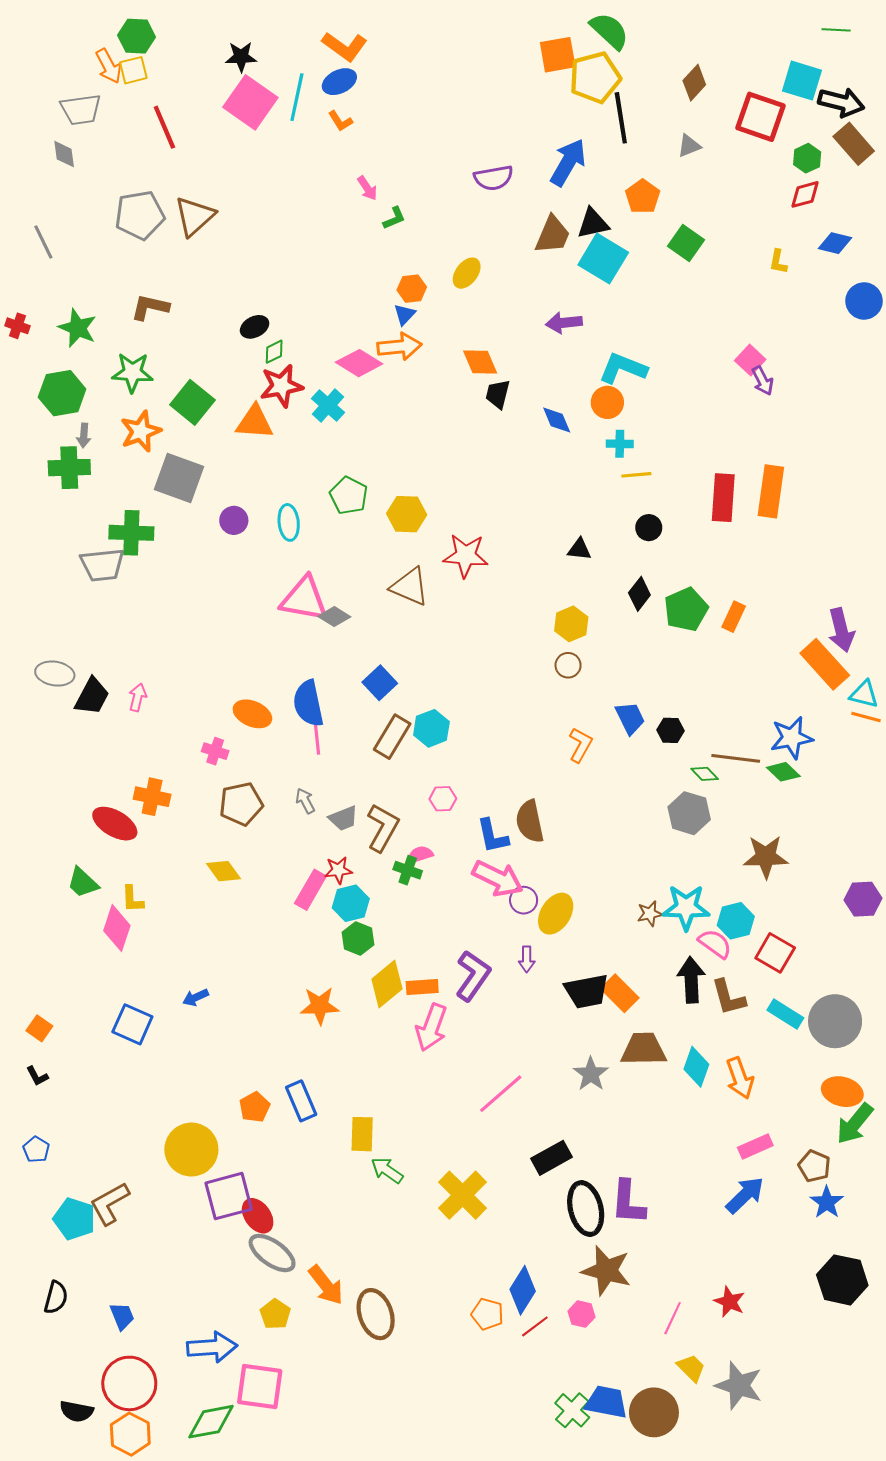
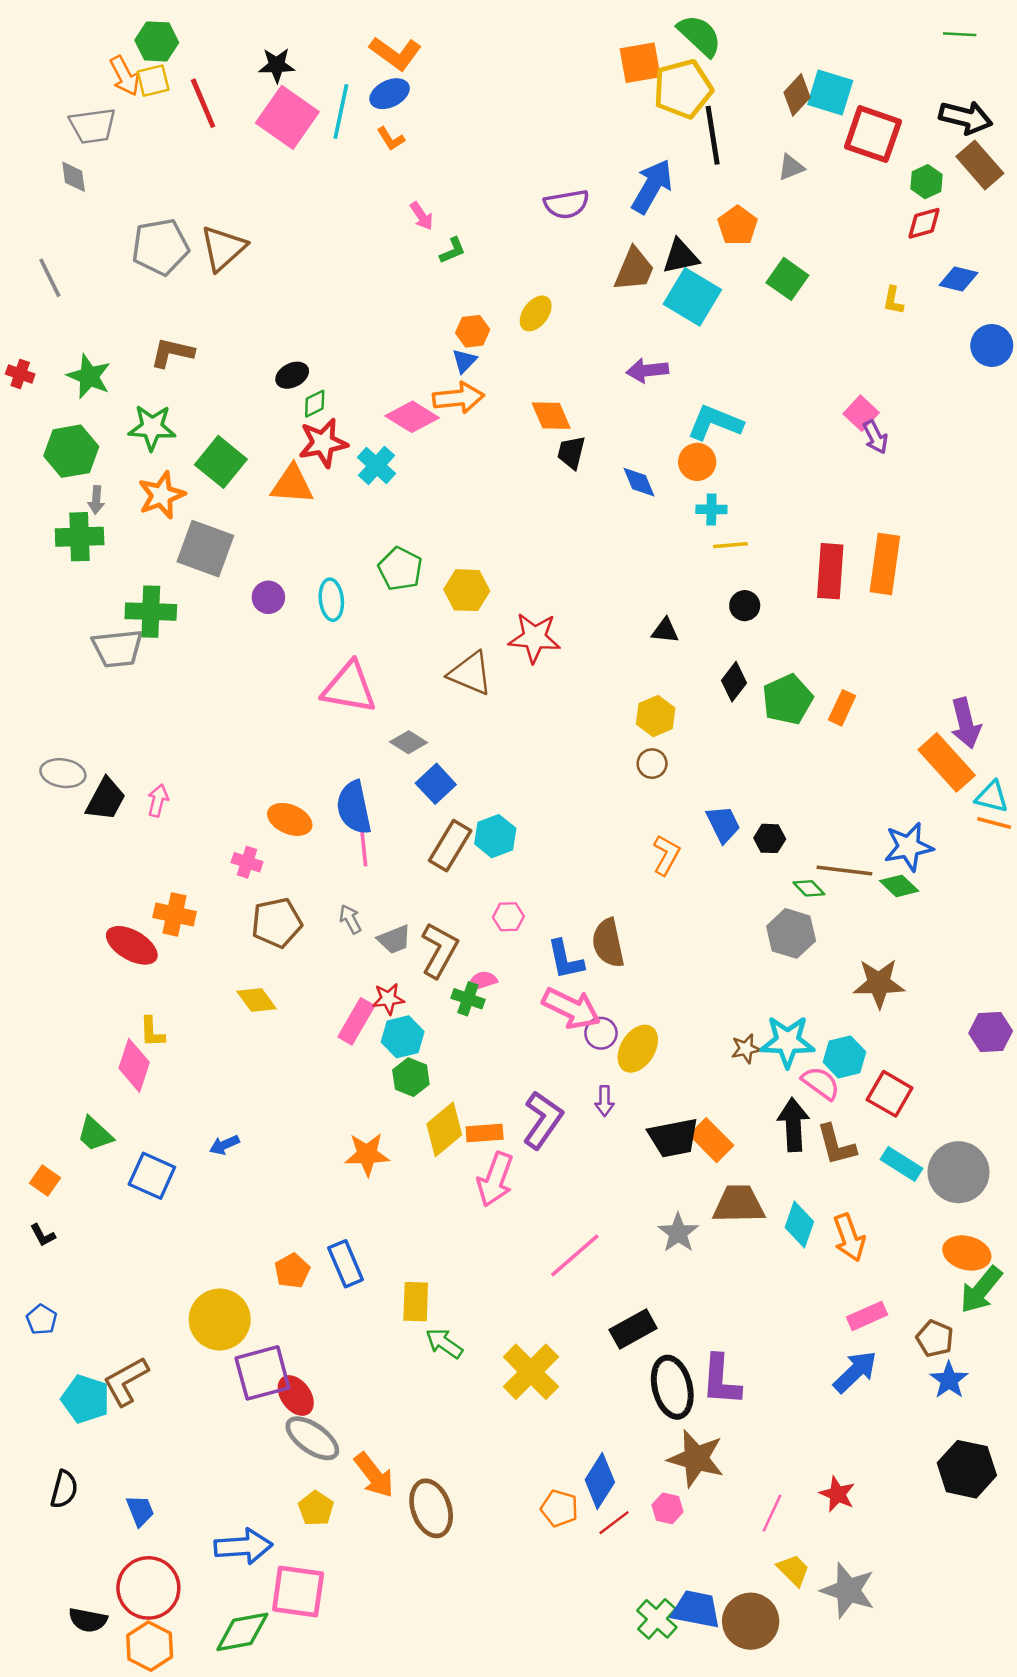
cyan square: (802, 81) -> (830, 92), moved
red line: (164, 127) -> (203, 103), moved
gray diamond: (334, 617) -> (409, 742), moved
green trapezoid: (83, 883) -> (95, 1134), moved

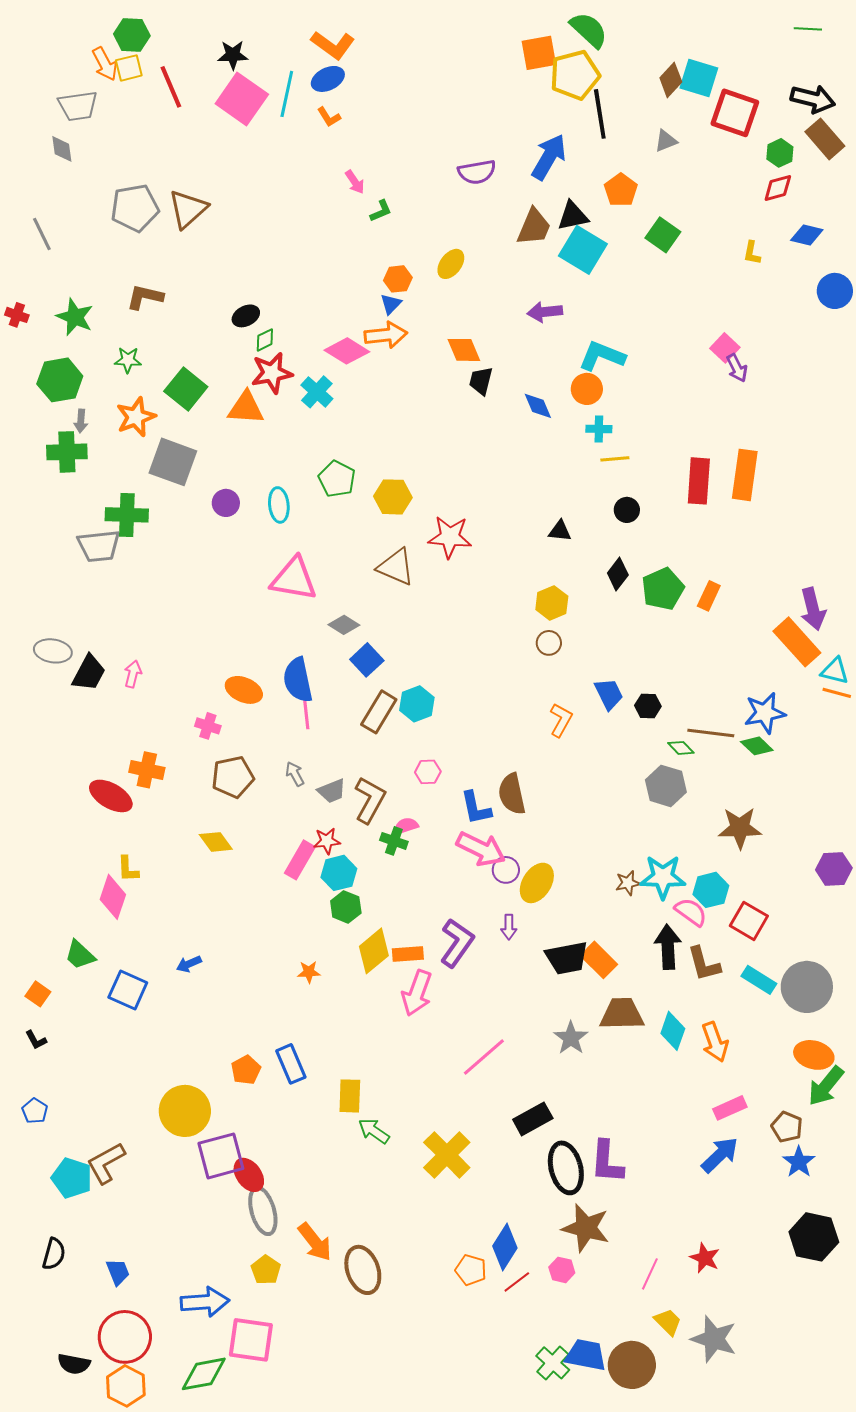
green star: (152, 427) -> (128, 360), size x0.7
orange star: (367, 1154) -> (309, 972), size x0.6
gray ellipse: (312, 1438) -> (263, 1211), turned 39

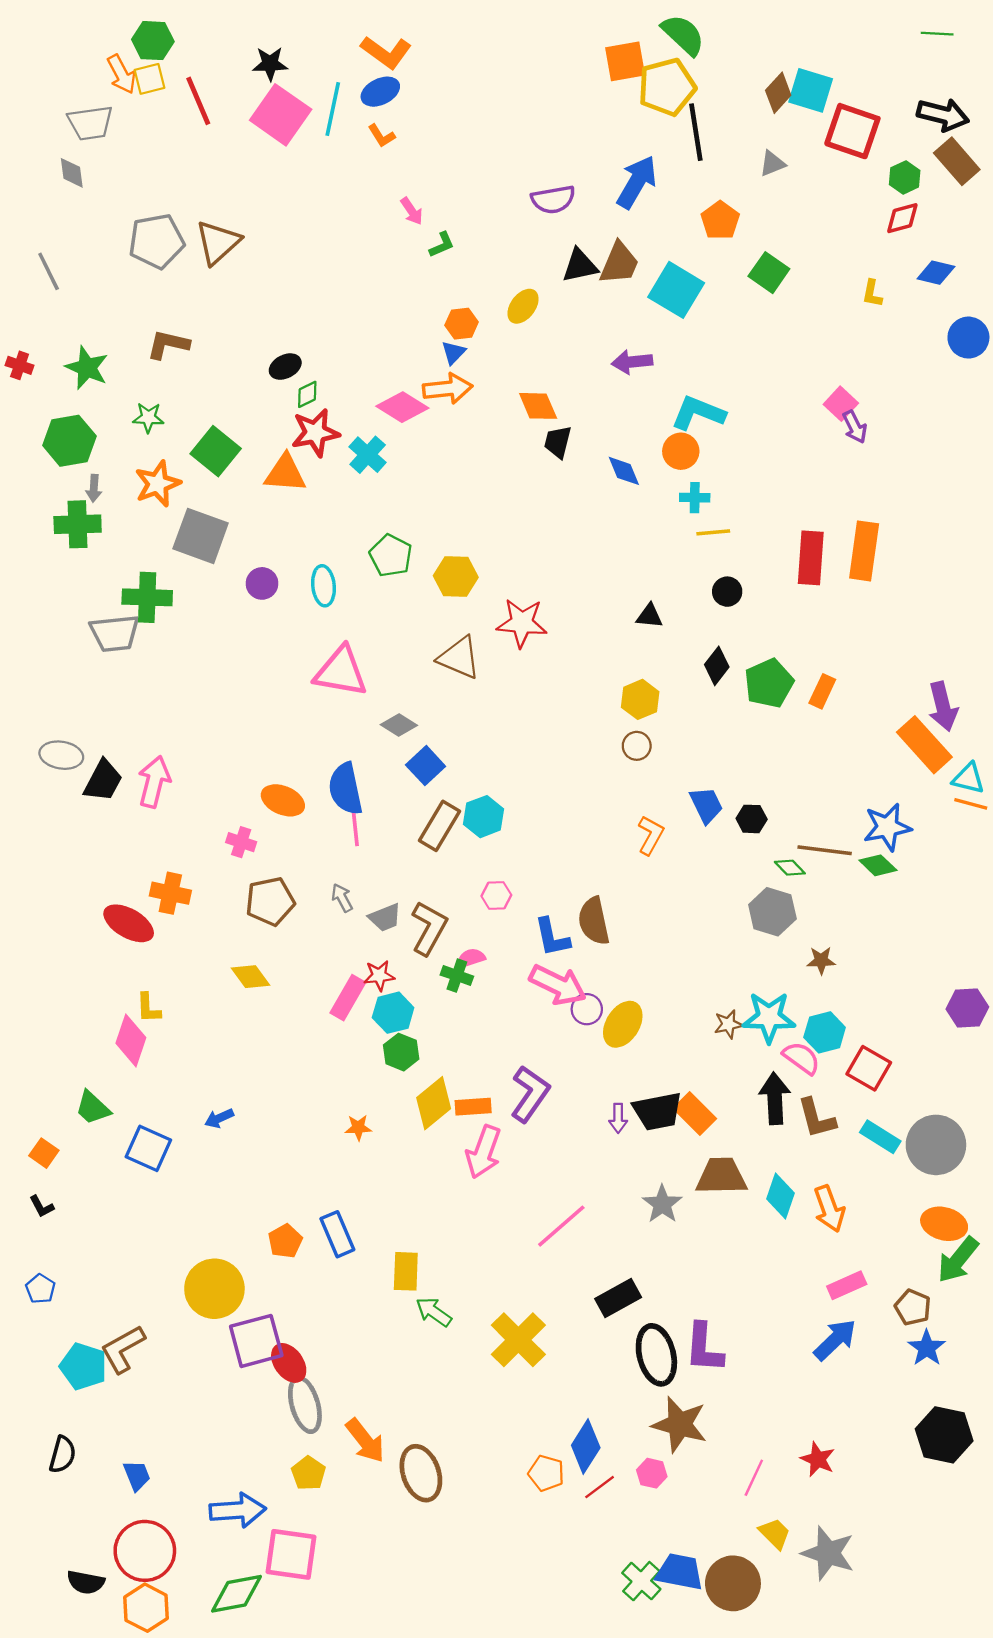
black triangle: (573, 216) -> (580, 266), moved
pink arrow: (133, 674) -> (154, 782), size x1.6
brown star: (740, 828) -> (821, 960), moved, size x0.6
purple arrow: (509, 927) -> (618, 1118), moved

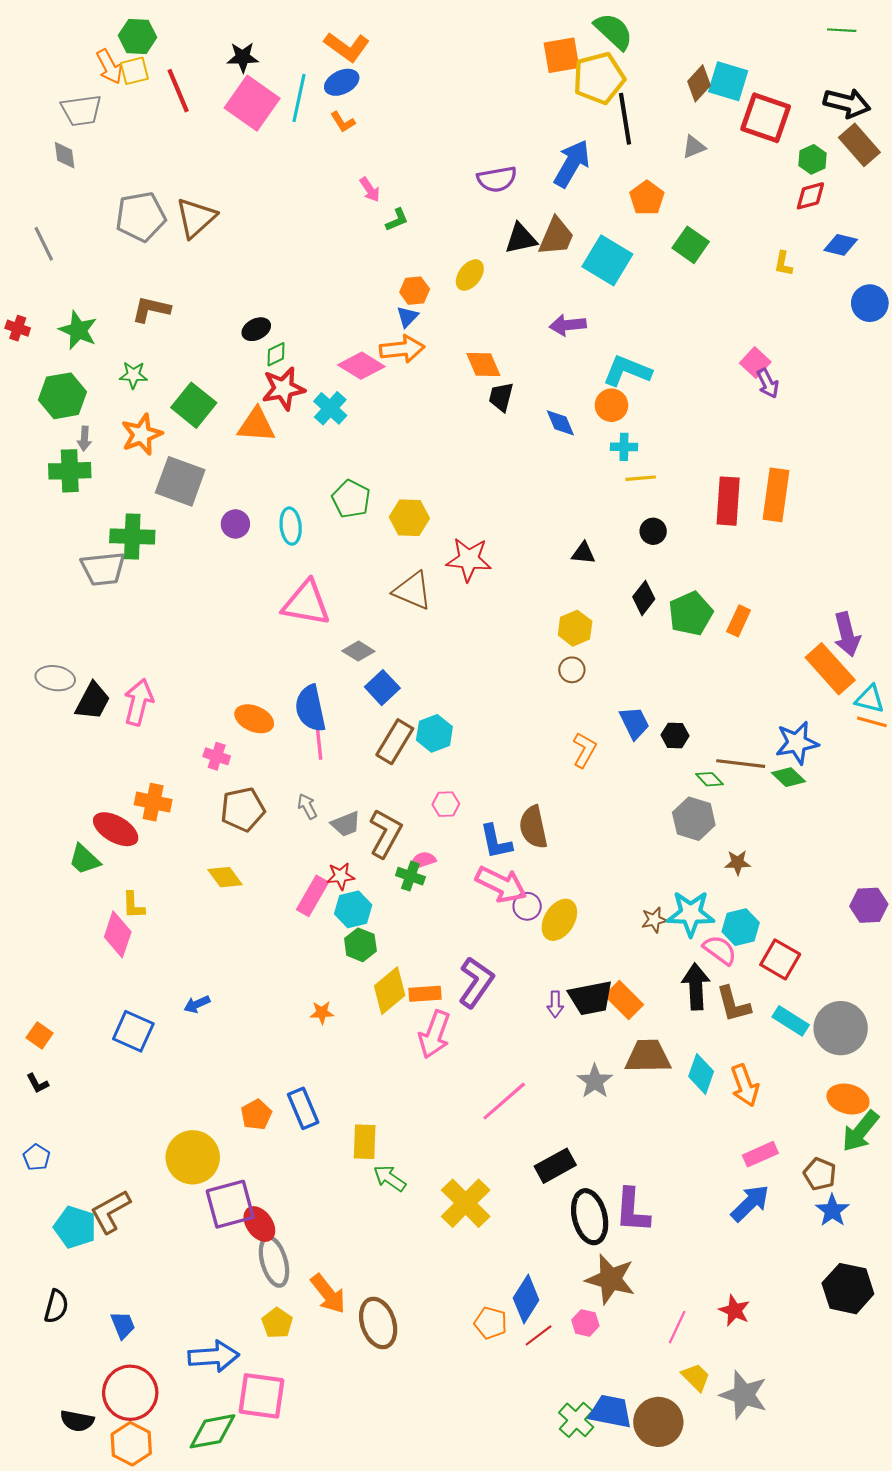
green trapezoid: (93, 1108) -> (84, 859), moved

